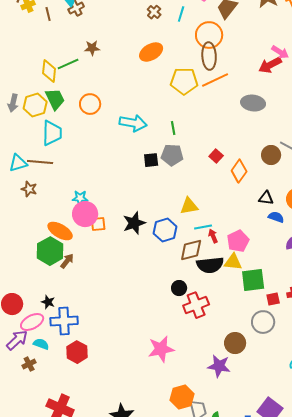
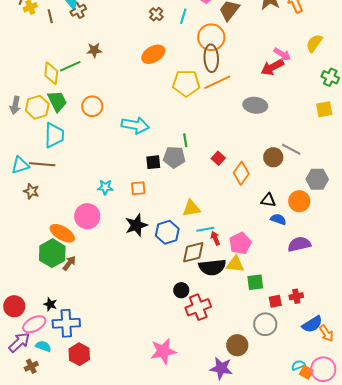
green line: (173, 128) -> (185, 140), moved
cyan star: (80, 198) -> (105, 187), moved
orange square: (98, 224) -> (138, 188), moved
green square: (253, 280) -> (255, 282), size x0.7

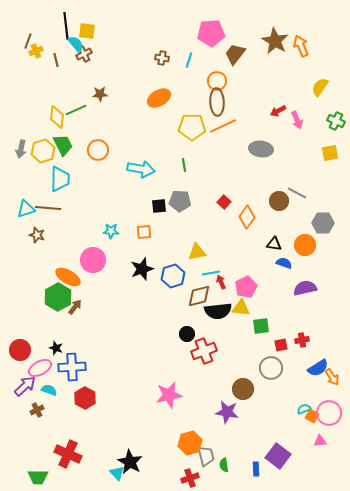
brown cross: (156, 14) -> (162, 58), turned -32
orange circle: (211, 37) -> (217, 81), size x0.7
pink arrow: (282, 54) -> (297, 120), moved, turned 36
red arrow: (272, 67) -> (278, 111), size x0.7
green line: (185, 140) -> (184, 165), moved

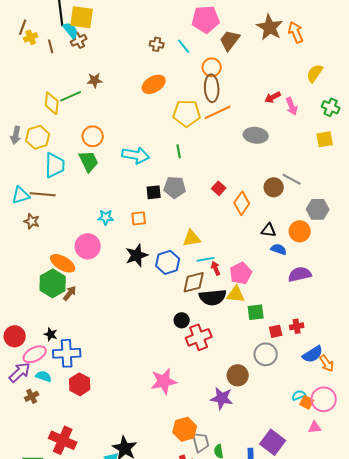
yellow square: (87, 31) -> (82, 17), size x1.4
cyan line: (189, 60) -> (184, 46), turned -56
green trapezoid: (63, 145) -> (89, 161), moved

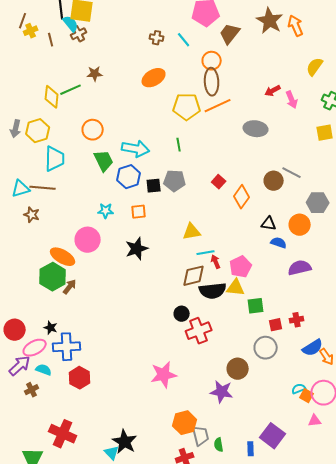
green trapezoid: (89, 161) -> (104, 161), moved
blue hexagon: (168, 262) -> (129, 177), moved

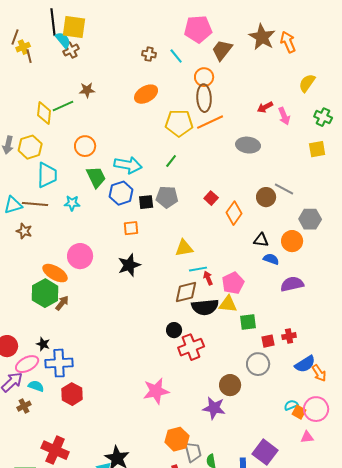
brown line: (51, 40) -> (29, 56), moved
green line: (179, 145) -> (171, 161), turned 48
cyan star: (106, 211) -> (72, 203), moved

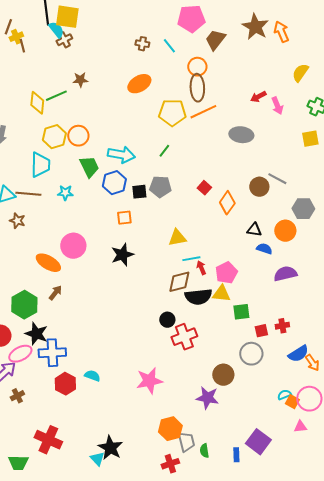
yellow hexagon: (30, 147) -> (54, 137), moved
green hexagon: (45, 293) -> (24, 305), moved
black star: (43, 344) -> (36, 334), size x1.6
cyan semicircle: (36, 386) -> (92, 376), moved

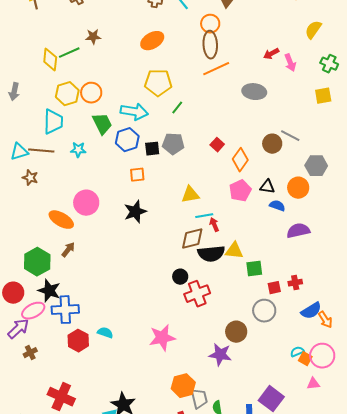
yellow pentagon: (172, 113) -> (158, 83), moved
pink pentagon: (226, 273) -> (240, 191), moved

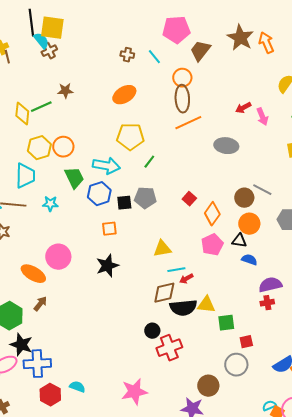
orange circle: (298, 188) -> (249, 224), moved
red arrow: (214, 225) -> (186, 279), turned -96
red cross: (295, 283) -> (267, 303), moved

